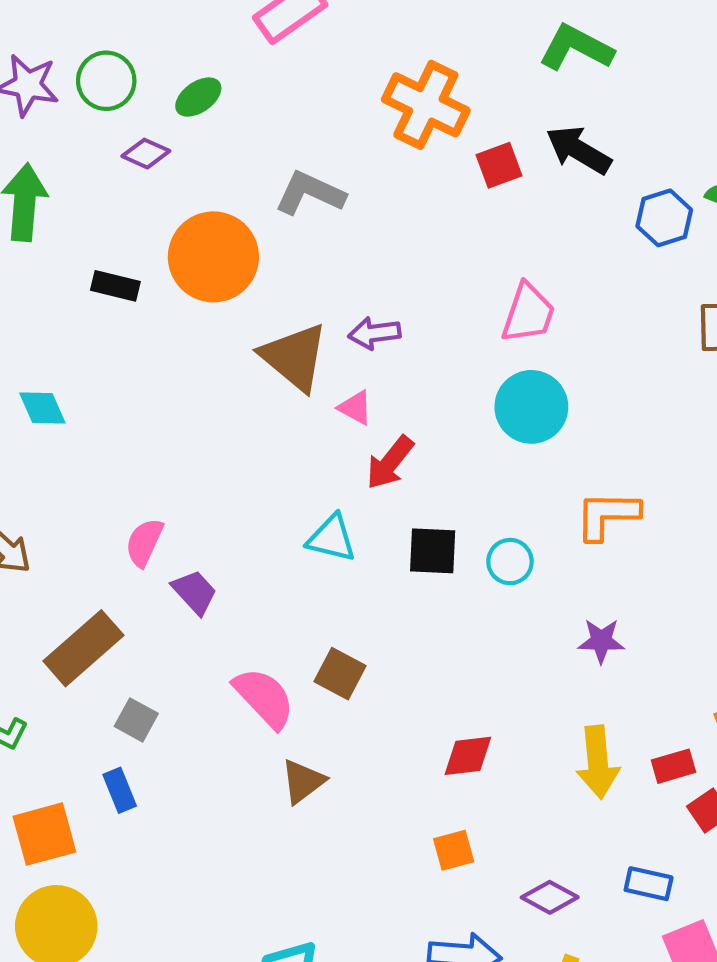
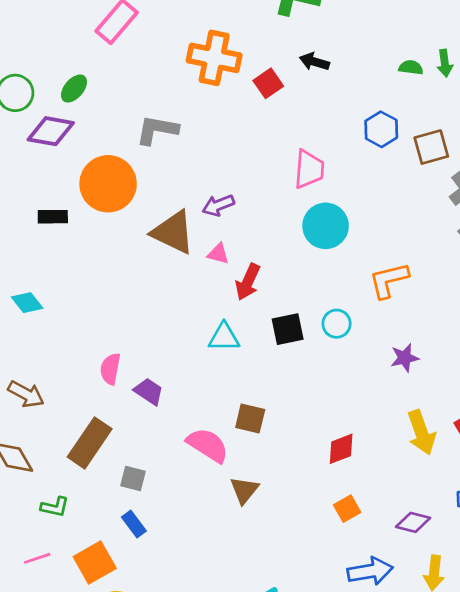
black arrow: (579, 150) -> (314, 62), size x0.7
purple diamond: (146, 154) -> (51, 131), size x1.6
blue hexagon: (664, 218) -> (381, 129), moved

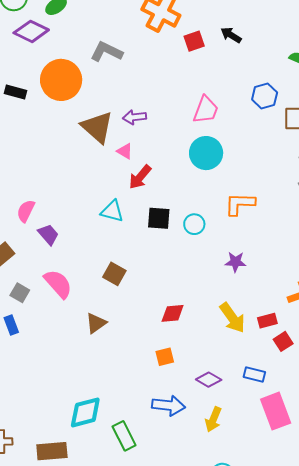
yellow arrow: (421, 432) -> (232, 318), turned -32
pink semicircle: (208, 445) -> (58, 284), moved

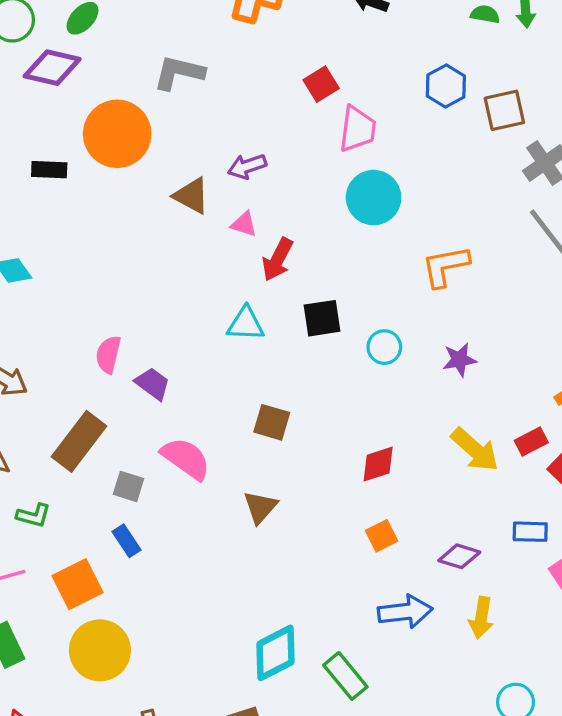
red square: (194, 41) -> (321, 84), moved
brown triangle: (97, 127) -> (191, 196), size x0.7
cyan circle: (194, 224) -> (384, 347), moved

